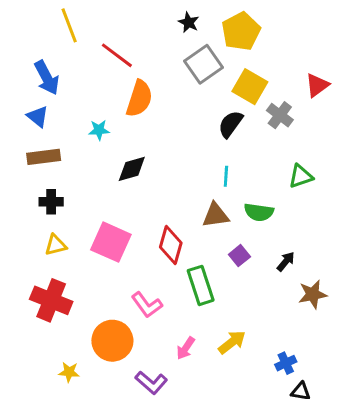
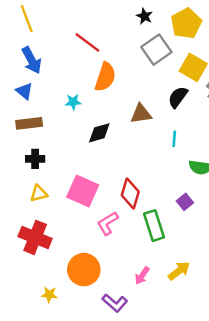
yellow line: (69, 25) -> (27, 19), moved
brown triangle: (216, 215) -> (141, 114), moved
pink L-shape: (147, 305) -> (108, 223), moved, turned 95

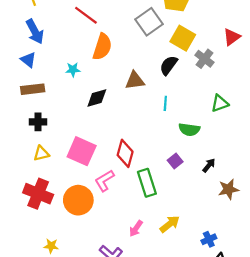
orange circle: (84, 270) -> (78, 200), moved

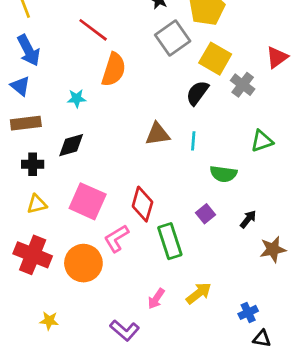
brown triangle: (135, 81) -> (158, 134), moved
black diamond: (97, 98) -> (71, 145), moved

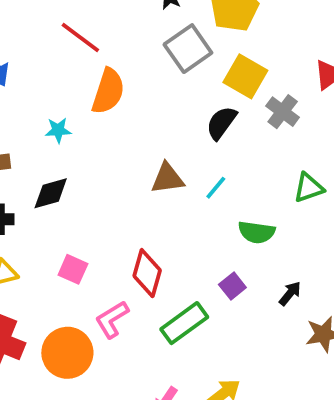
cyan line: (193, 141) -> (216, 188), turned 36
pink square: (88, 201) -> (73, 269), size x0.6
green rectangle: (170, 241) -> (184, 323), turned 72

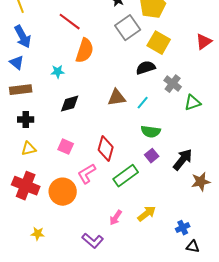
gray cross: (283, 112) -> (173, 84), moved
black semicircle: (221, 123) -> (146, 68), turned 36
black diamond: (51, 193) -> (70, 104), moved
green semicircle: (257, 232) -> (151, 132), moved
black arrow: (290, 293) -> (183, 160), size x1.6

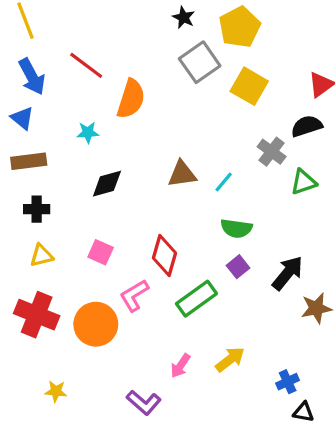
red line: (70, 22) -> (86, 65), moved
black semicircle: (146, 68) -> (307, 126), moved

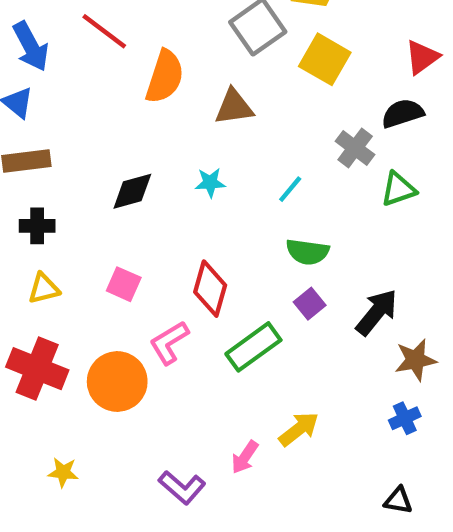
cyan star: (88, 132) -> (210, 183), moved
brown triangle: (182, 174) -> (234, 107), moved
pink arrow: (180, 366) -> (245, 457), moved
blue cross: (288, 382) -> (405, 418), moved

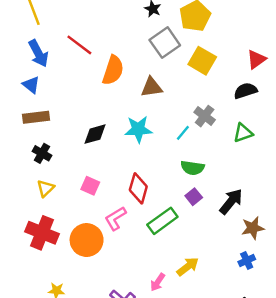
gray cross: (355, 148) -> (205, 116), moved
cyan star: (210, 183) -> (138, 129), size x1.6
black cross: (37, 226) -> (42, 153), turned 30
yellow triangle: (44, 289) -> (46, 188), turned -30

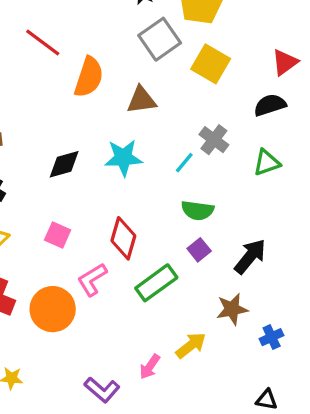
brown star: (253, 228) -> (232, 309), moved

